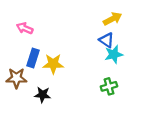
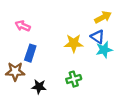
yellow star: (53, 64) -> (74, 43), moved
green cross: (109, 86) -> (74, 79), moved

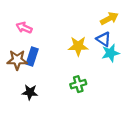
brown star: (15, 71) -> (17, 60), moved
black star: (39, 87) -> (30, 92), moved

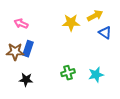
blue triangle: (104, 39) -> (105, 33), moved
yellow star: (78, 46) -> (71, 23), moved
cyan star: (110, 53) -> (96, 75), moved

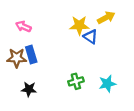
blue triangle: (105, 33) -> (91, 37), moved
blue rectangle: (28, 49) -> (31, 54), turned -35

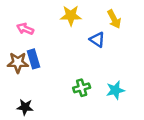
yellow arrow: (106, 18) -> (114, 19), turned 90
yellow star: (79, 25) -> (71, 16), moved
black star: (29, 89) -> (25, 107), moved

